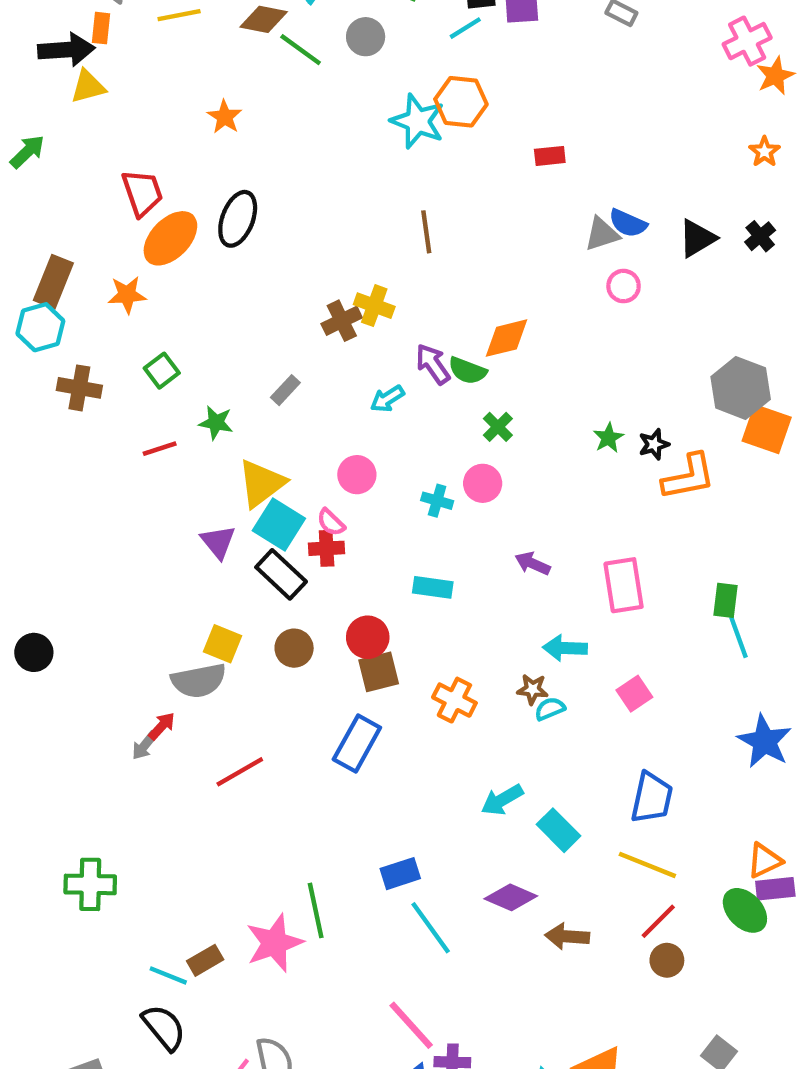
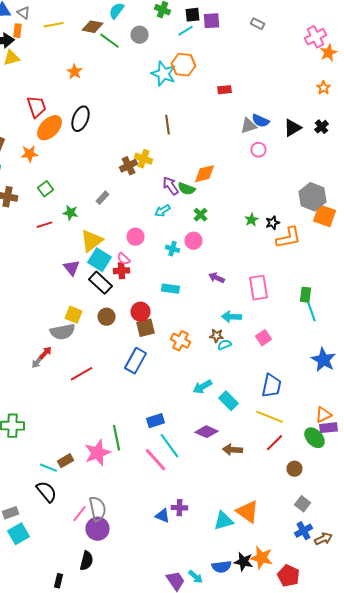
cyan arrow: (387, 399) -> (162, 211), moved
brown circle: (667, 960) -> (294, 469), moved
pink line: (411, 1025) -> (156, 460), moved

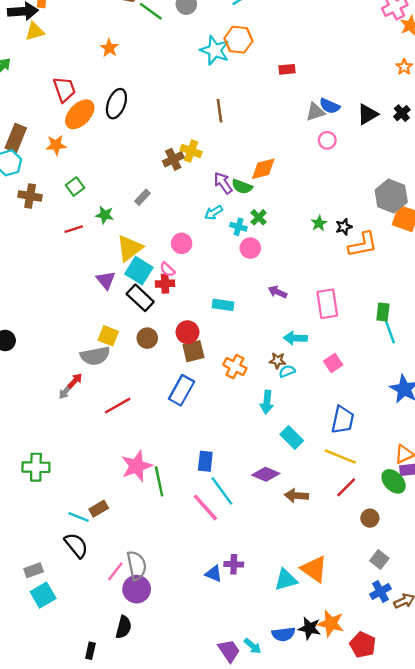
cyan cross: (172, 249) -> (238, 227), moved
cyan arrow: (202, 387) -> (267, 402), moved, turned -54
blue rectangle: (156, 421) -> (205, 461), turned -66
pink star: (98, 453) -> (137, 466), moved

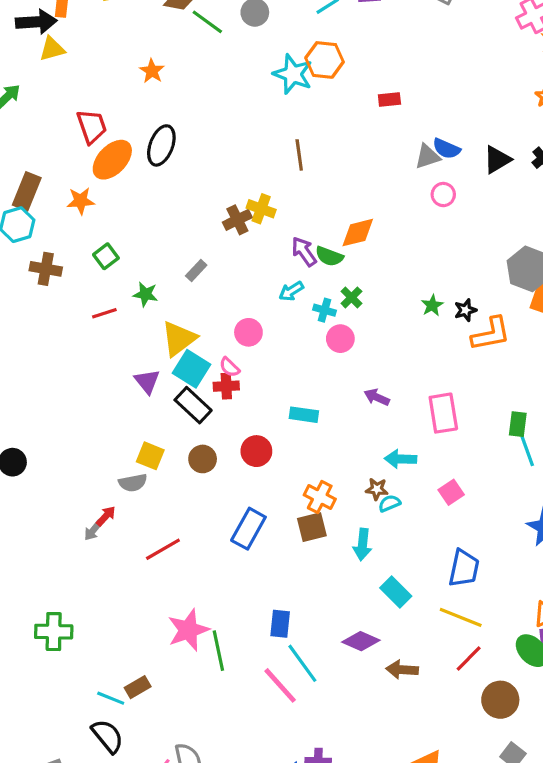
brown square: (193, 351) -> (312, 527), moved
gray semicircle: (95, 356) -> (133, 483), size x0.7
brown circle: (370, 518) -> (500, 700), size x1.5

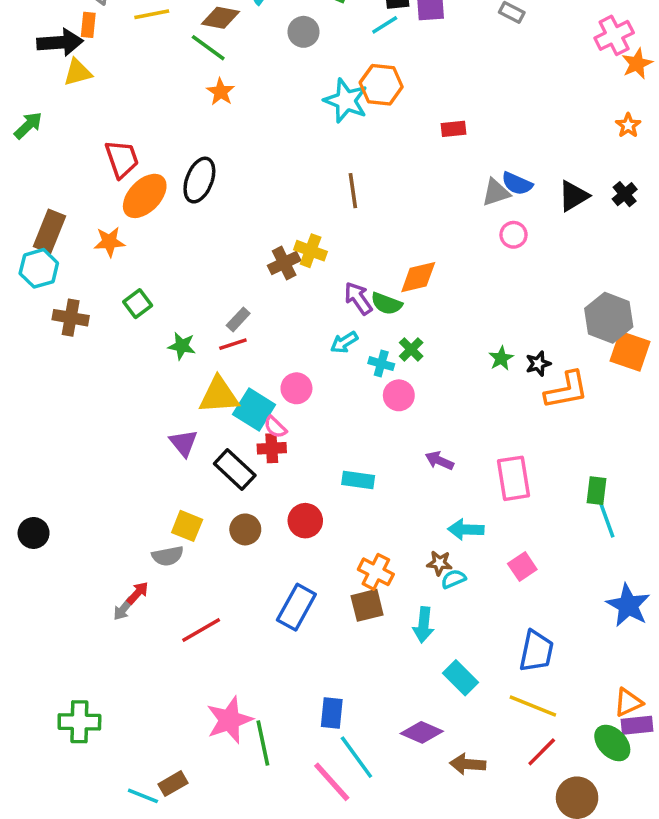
green line: (207, 22) -> (208, 48), moved
orange star: (152, 71) -> (221, 92), moved
red line: (104, 313) -> (233, 344), moved
yellow triangle: (179, 339) -> (219, 395), turned 33
cyan square: (191, 369) -> (254, 409), moved

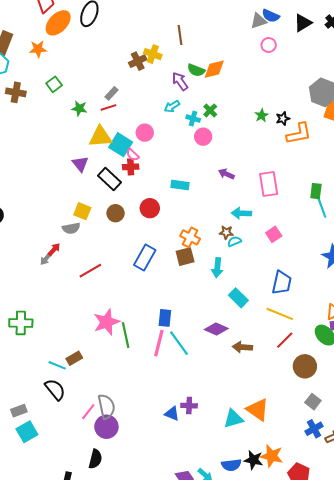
brown line: (353, 191) -> (180, 35), moved
green semicircle: (386, 304) -> (196, 70), moved
pink line: (332, 782) -> (159, 343), moved, turned 56

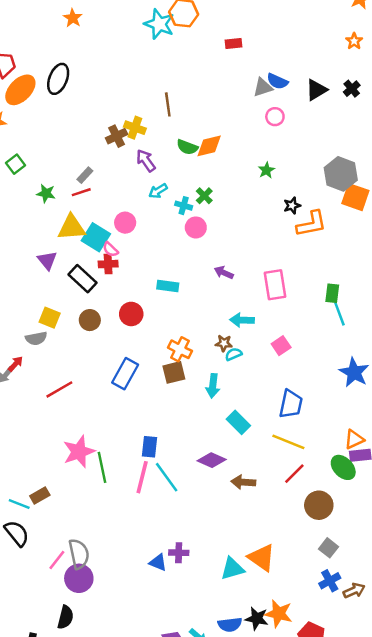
purple arrow: (180, 81) -> (146, 160), moved
green star: (262, 116) -> (266, 170), moved

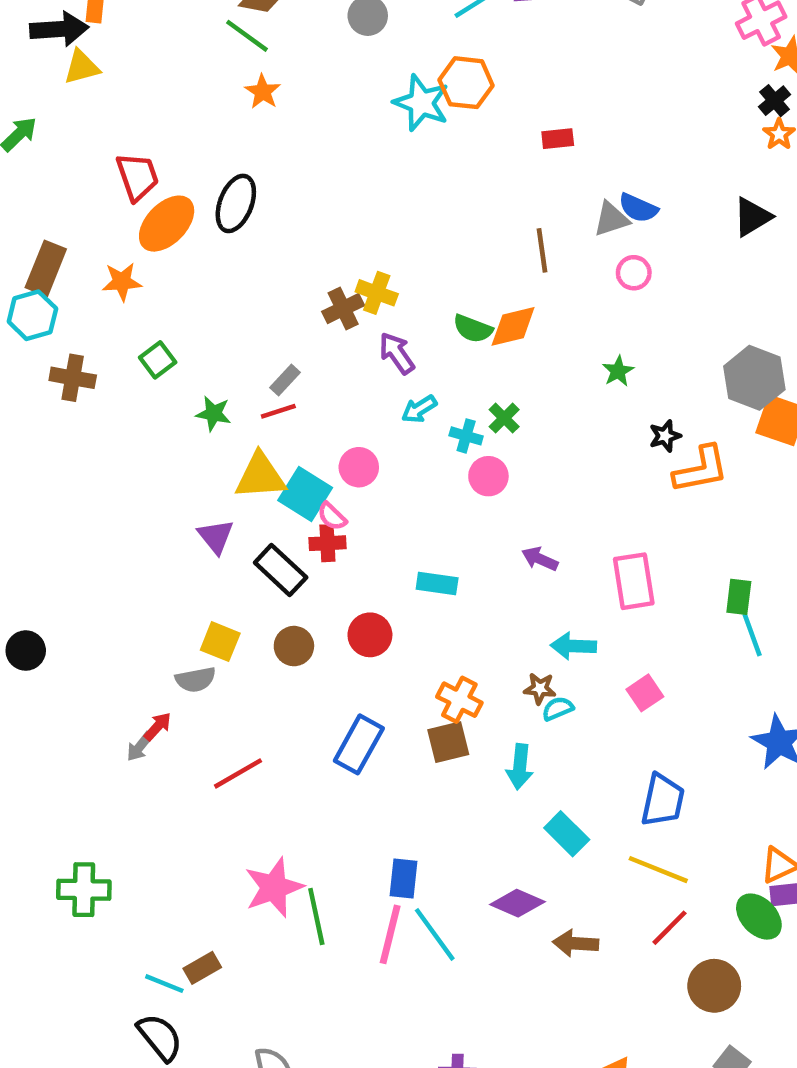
black cross: (352, 89) -> (775, 101), moved
black triangle: (316, 90) -> (752, 217), moved
brown line: (168, 104) -> (542, 250), moved

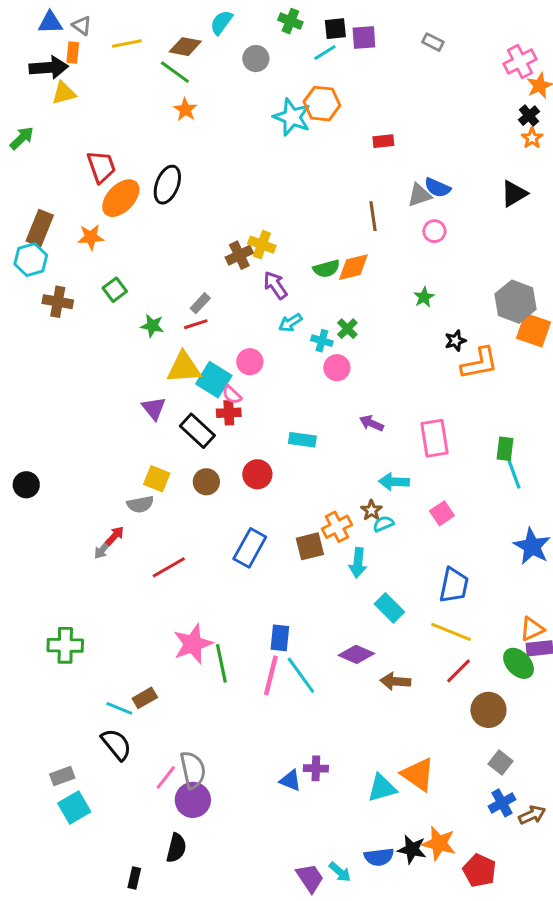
green semicircle: (473, 329) -> (326, 269), turned -36
brown star: (540, 689) -> (371, 510), turned 30
orange cross: (459, 700) -> (337, 527), moved, turned 36

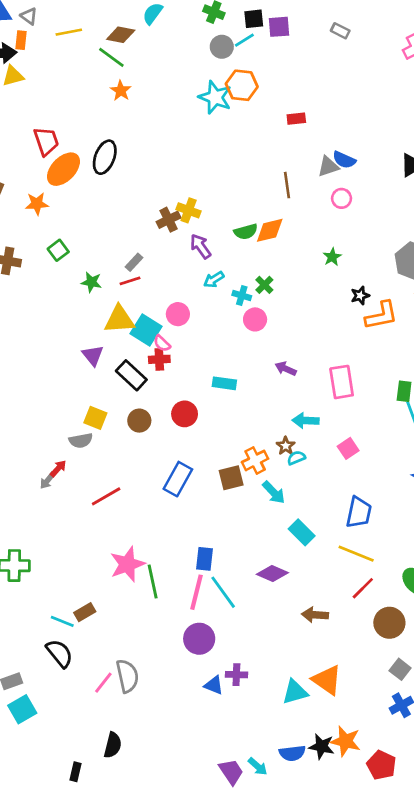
gray circle: (256, 59) -> (222, 47), moved
cyan arrow: (358, 563) -> (274, 492), turned -50
brown arrow: (395, 681) -> (315, 615), moved
purple circle: (193, 800) -> (199, 639), moved

